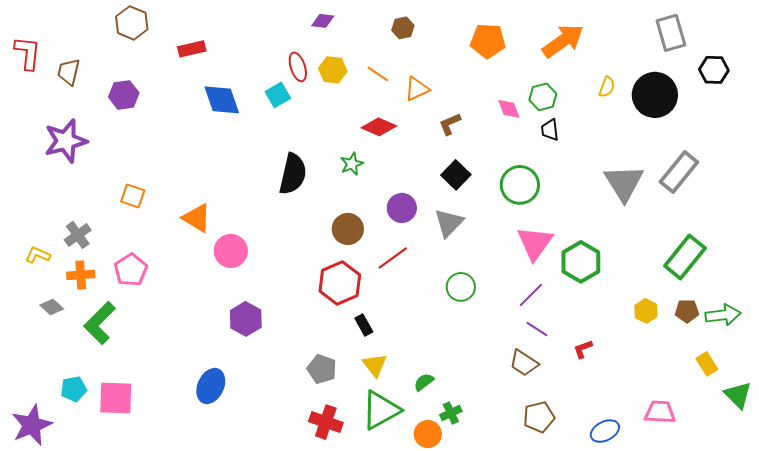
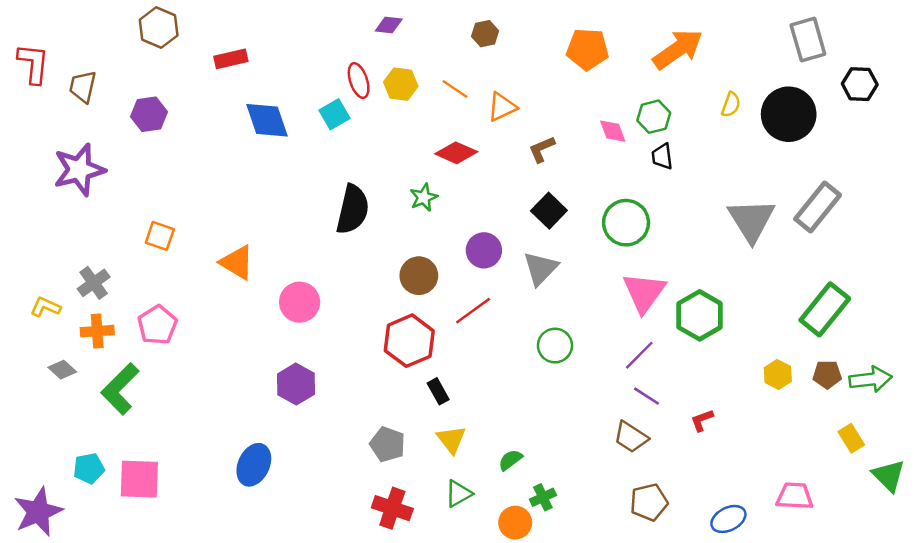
pink circle: (231, 251) -> (300, 302), moved
green triangle: (381, 410) -> (459, 494), size x0.6

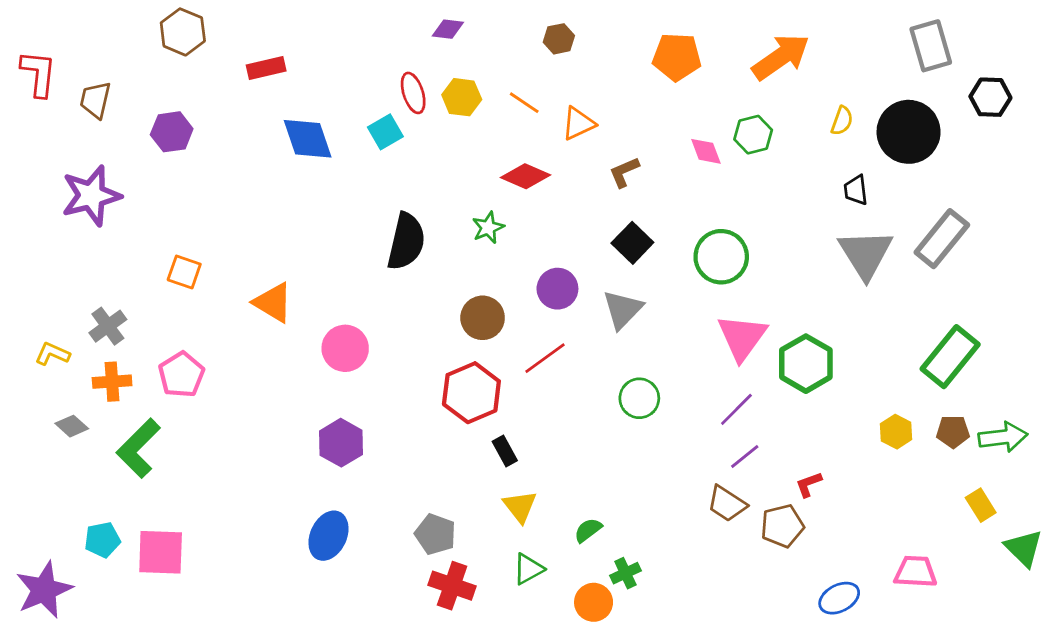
black trapezoid: (662, 156) -> (856, 190), moved
purple line: (647, 396) -> (745, 457), turned -72
gray pentagon: (388, 444) -> (435, 534), moved
blue ellipse: (254, 465) -> (329, 536), moved
brown pentagon: (649, 502) -> (782, 526), moved

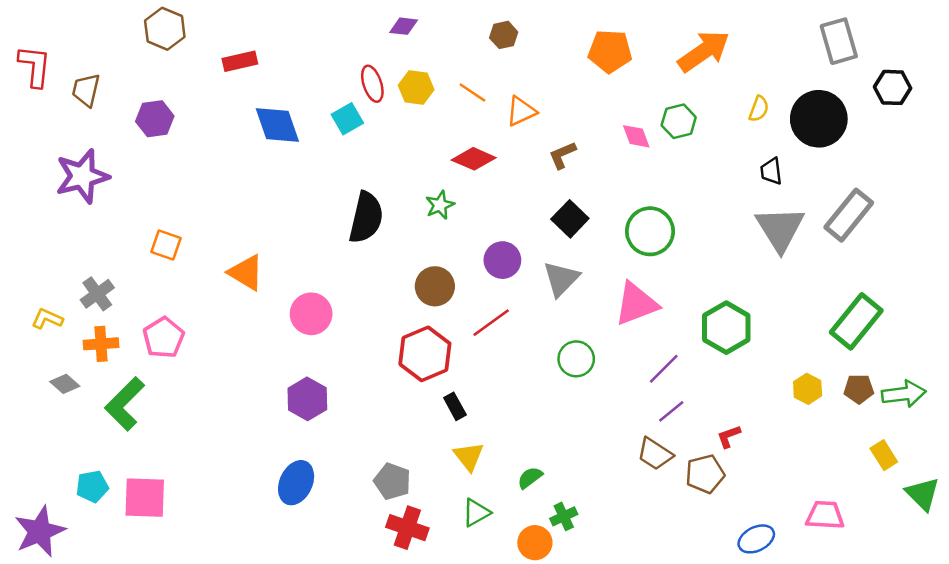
pink triangle: (742, 337) -> (636, 304), moved, turned 33

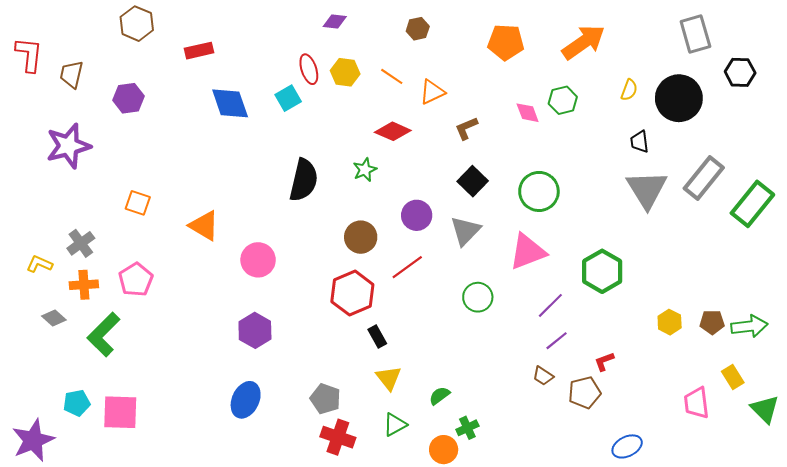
green rectangle: (856, 321) -> (752, 204), moved
brown trapezoid: (655, 454) -> (543, 376), size x0.7
pink trapezoid: (825, 515) -> (696, 403), moved, turned -100

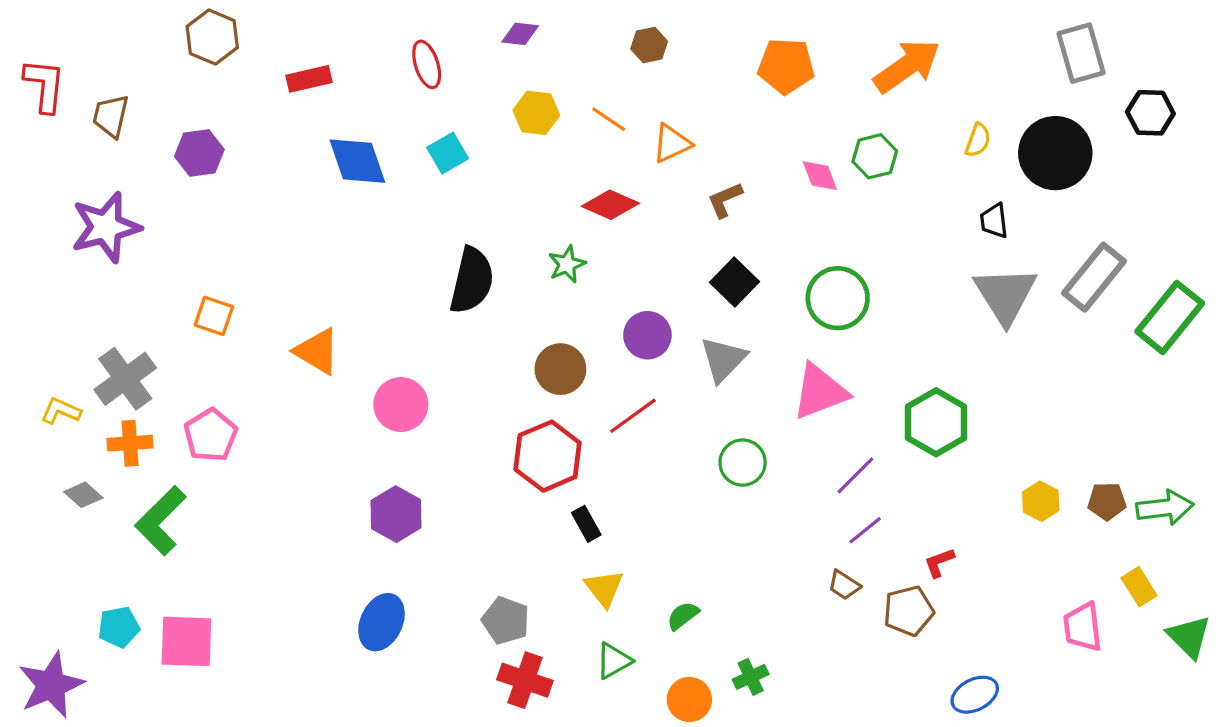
red ellipse: (309, 69) -> (427, 64), moved
gray cross: (81, 243) -> (125, 379), size x1.4
green cross: (467, 428) -> (751, 677), moved

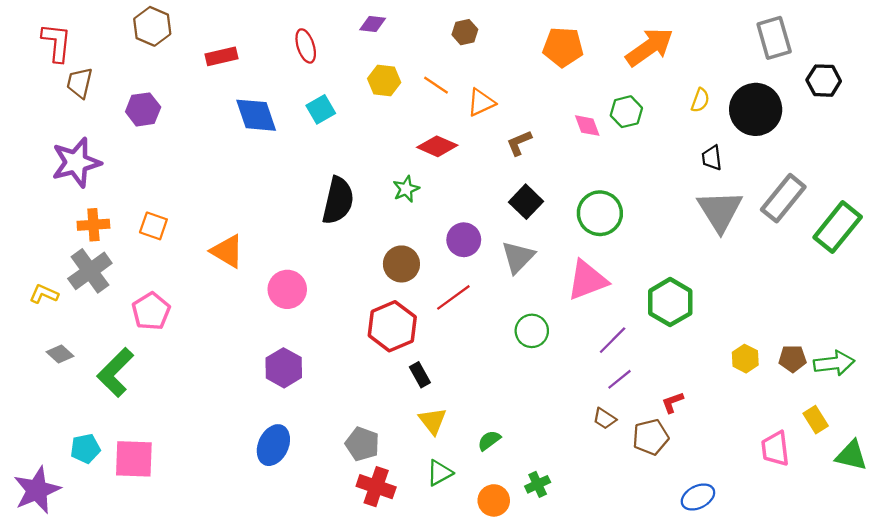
red L-shape: (45, 85) -> (57, 42), moved
orange cross: (130, 443) -> (93, 225), moved
green triangle: (1189, 637) -> (851, 455), turned -32

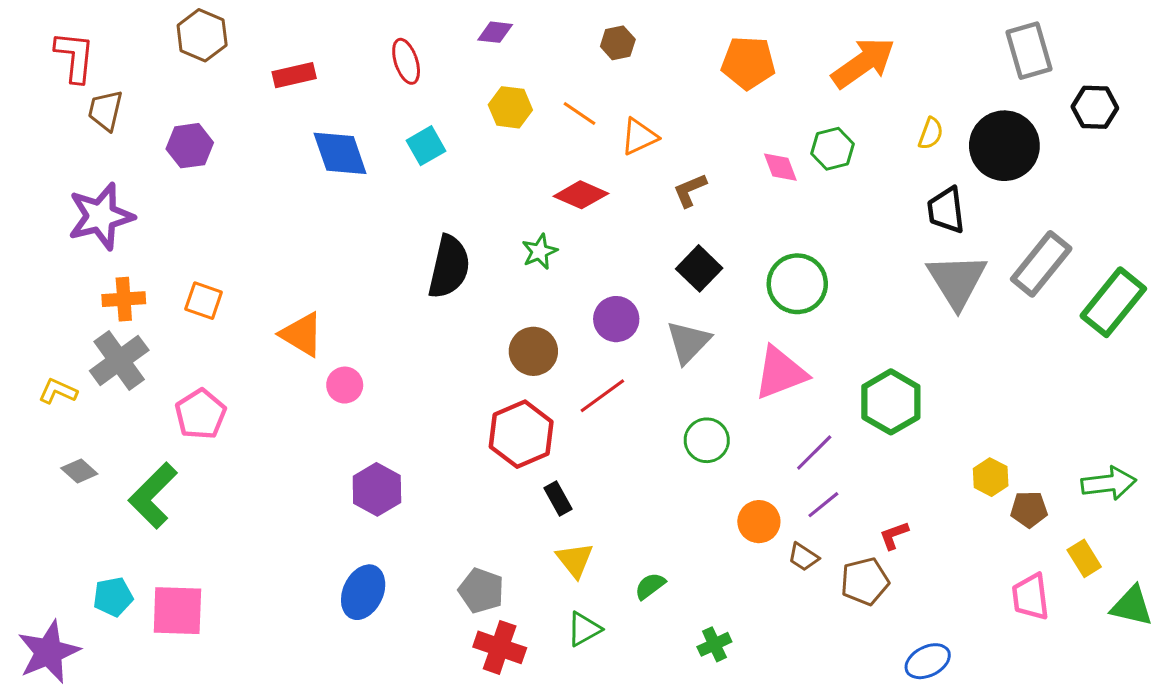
black trapezoid: (712, 158) -> (946, 210), size x1.4
pink circle: (287, 289) -> (345, 385), moved, size x0.7
brown pentagon: (793, 359) -> (1029, 509), moved
orange circle: (494, 500) -> (759, 522), moved

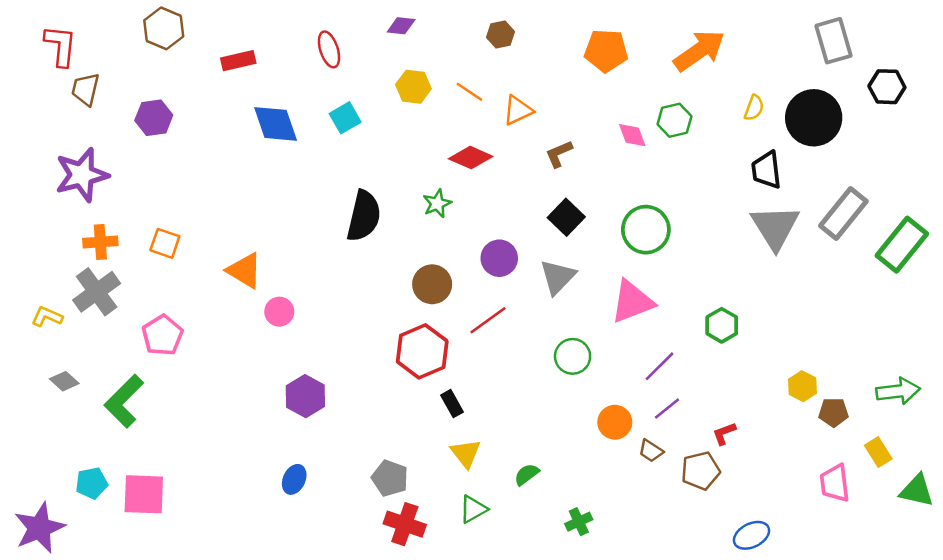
green hexagon: (891, 402) -> (722, 325), size x0.7
blue ellipse: (363, 592) -> (294, 479), size x0.7

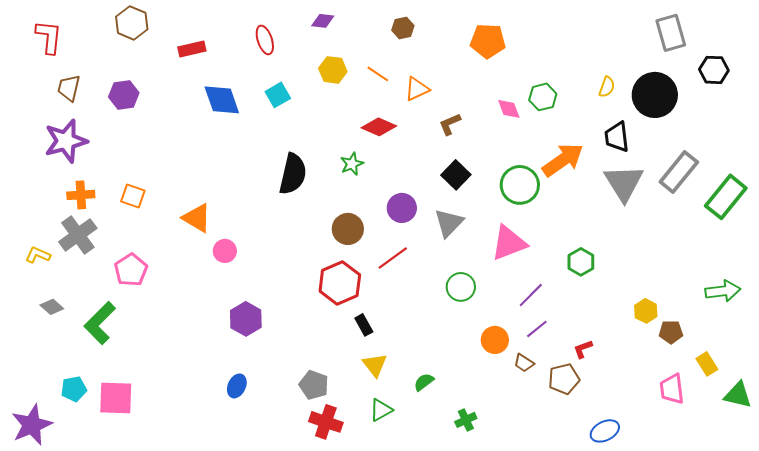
orange arrow: (699, 51) -> (563, 160), moved
brown trapezoid: (85, 89) -> (69, 88), moved
green arrow: (898, 391) -> (723, 291), moved

